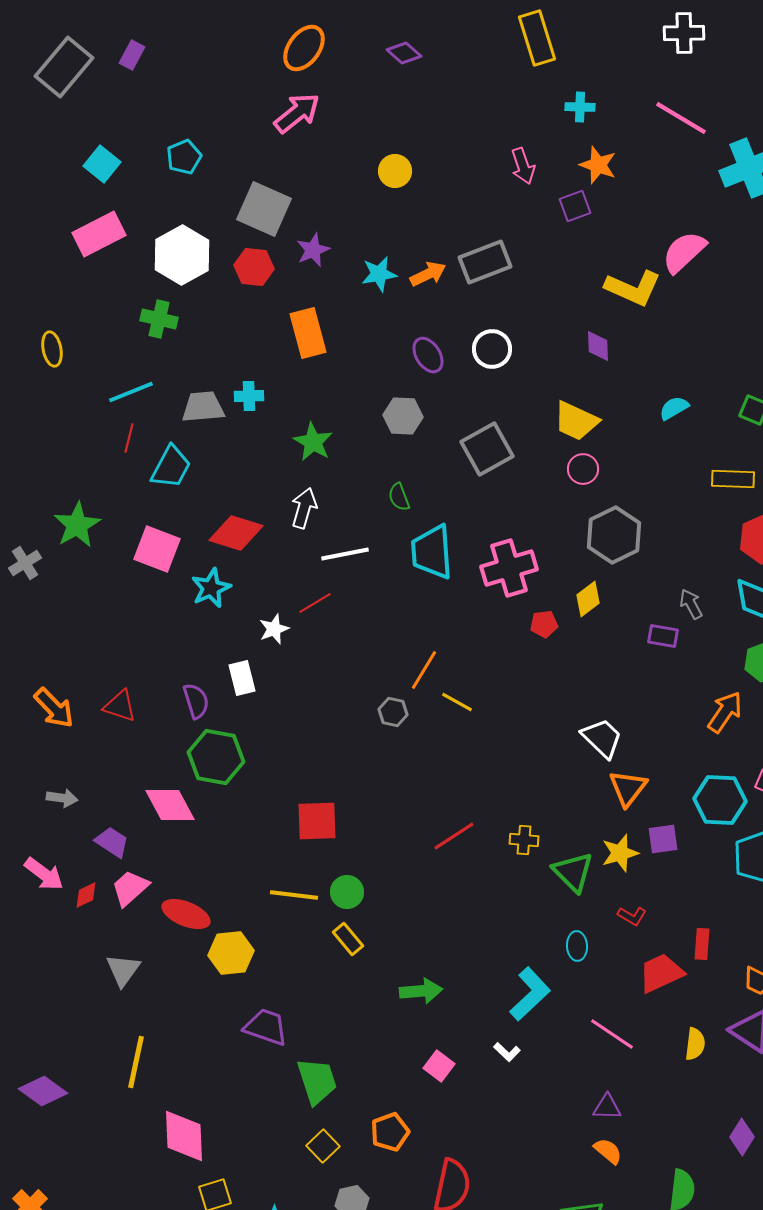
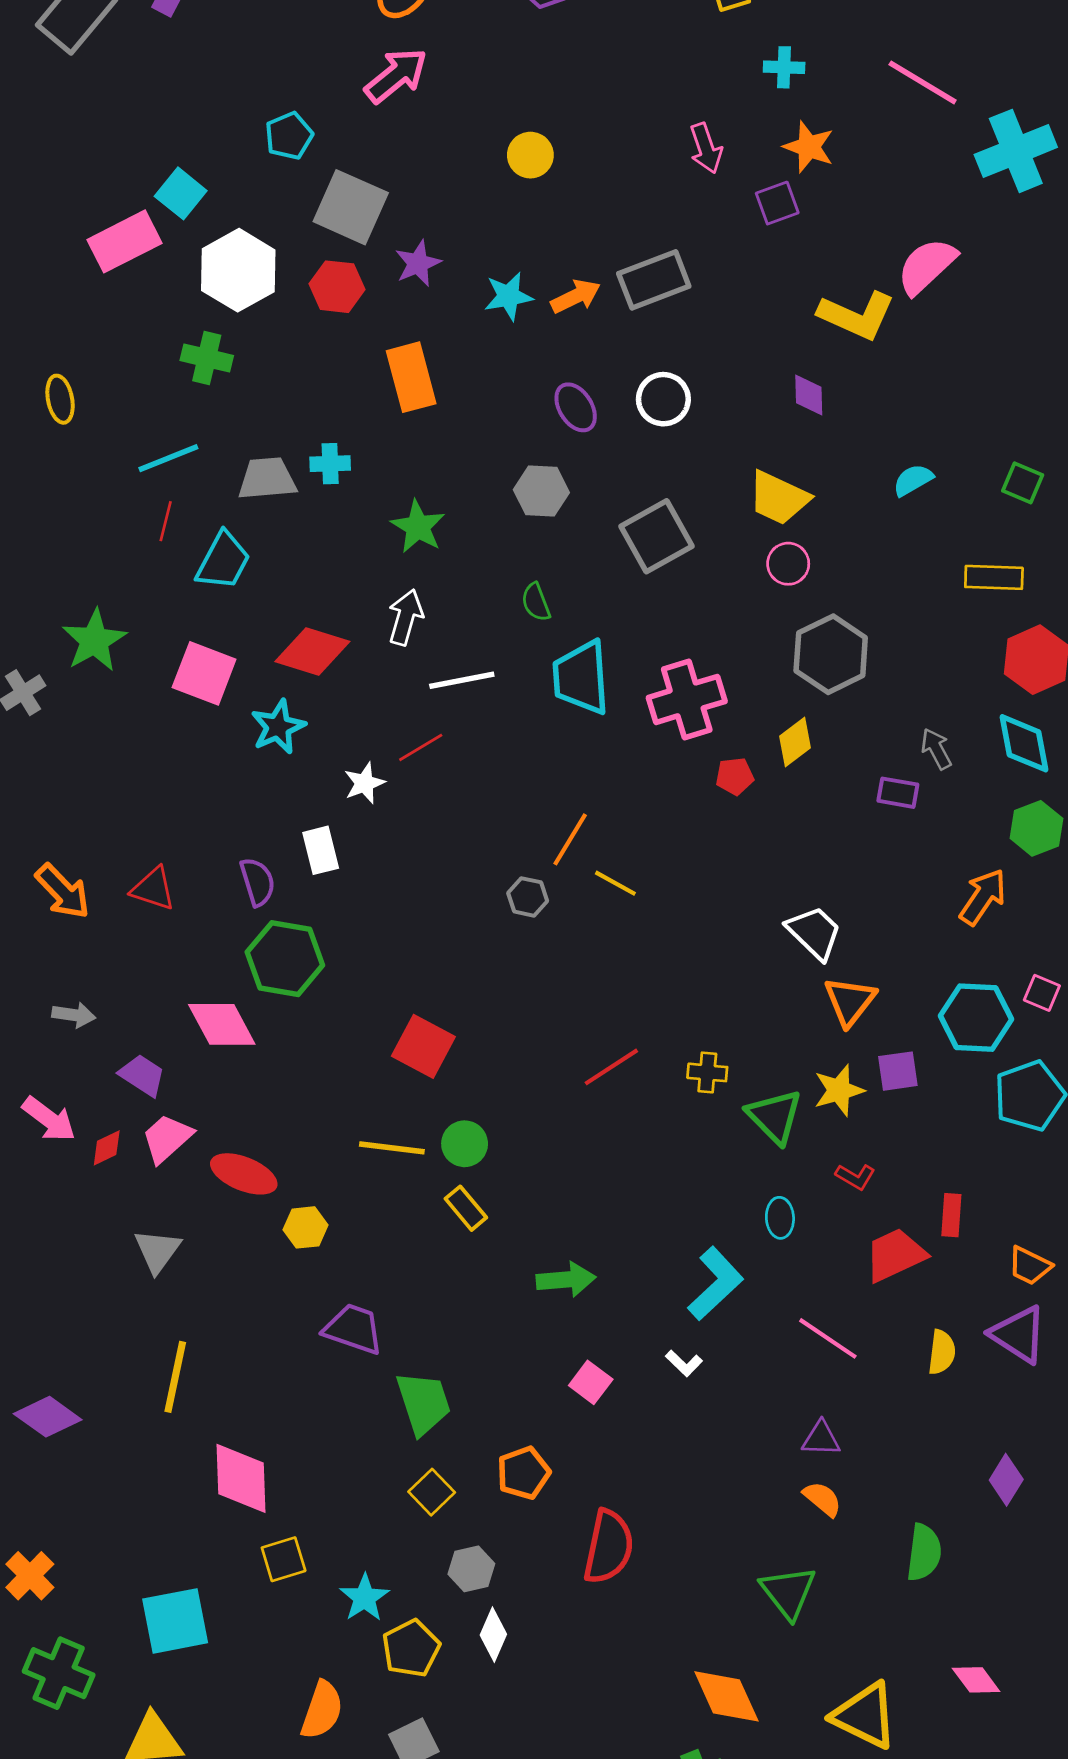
cyan pentagon: (184, 157) -> (289, 136), moved
cyan square: (102, 164) -> (181, 193), moved
red square: (317, 821) -> (423, 1046), turned 30
yellow hexagon: (231, 953) -> (305, 1227), size x0.7

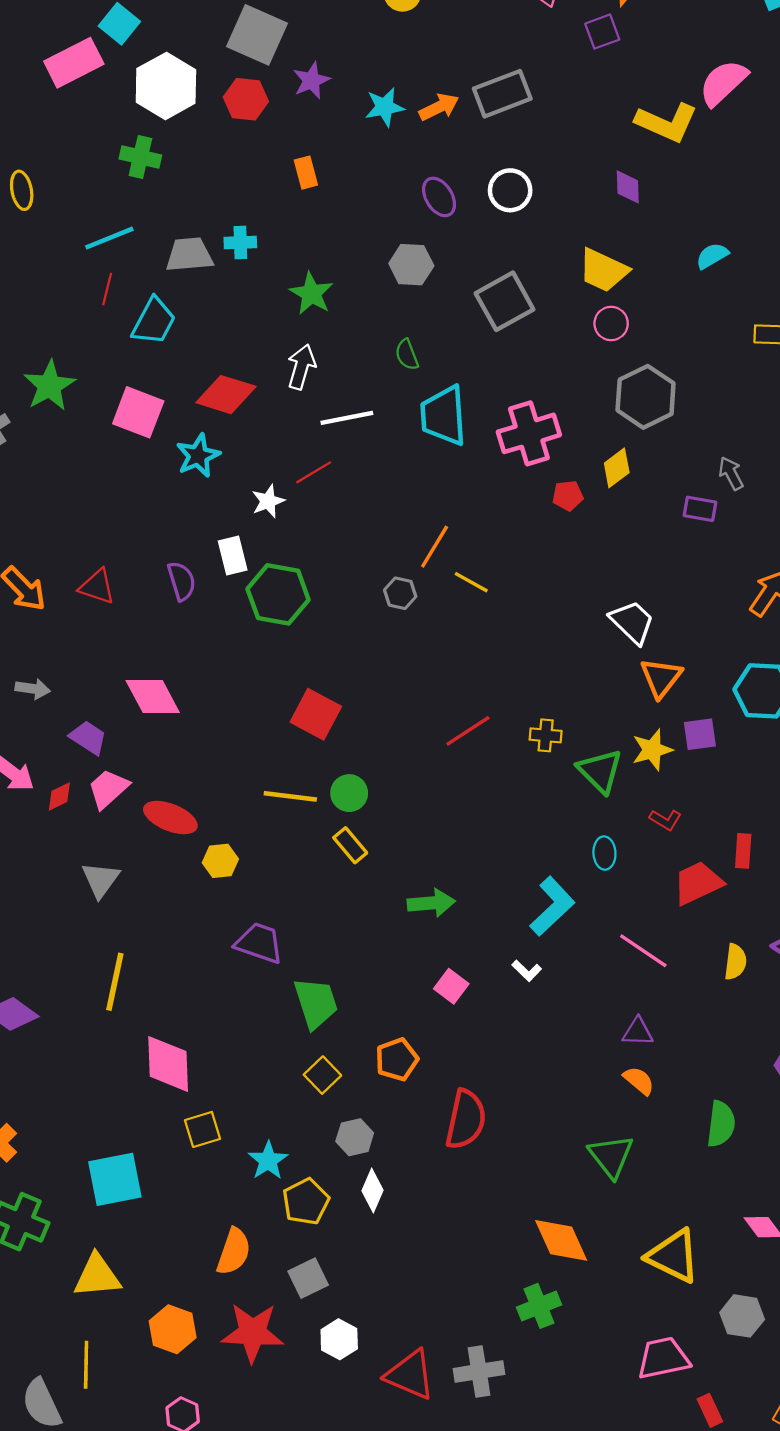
orange rectangle: (411, 377) -> (306, 173), size x0.6
green hexagon: (285, 959) -> (278, 594), moved

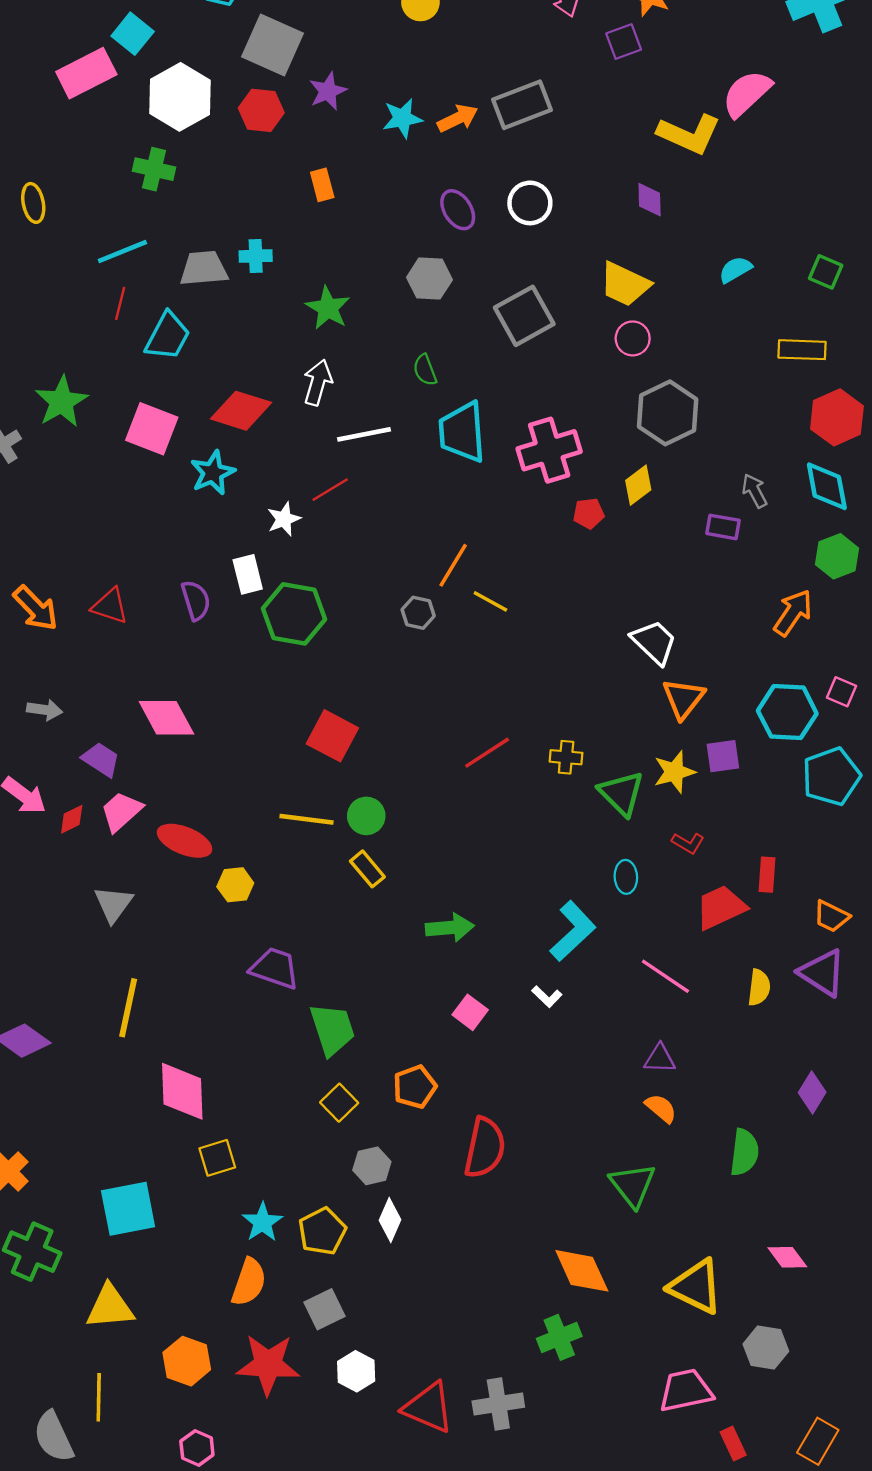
cyan star: (268, 1161) -> (262, 1222), moved

